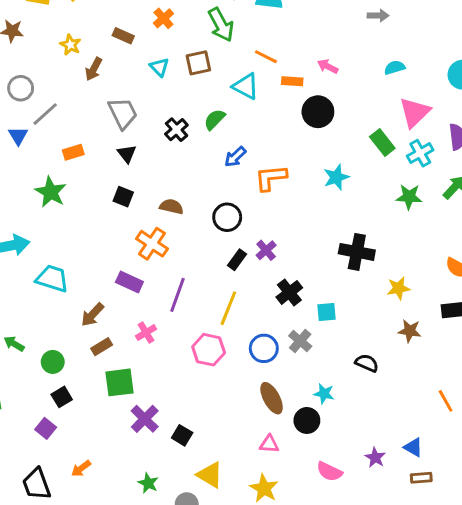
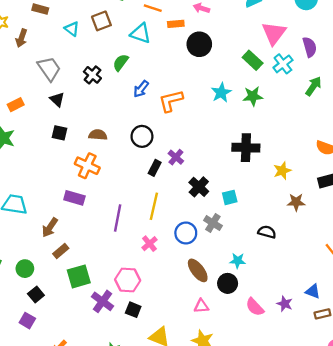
green star: (409, 197) -> (253, 96), moved
purple line: (177, 295) -> (118, 218), moved
pink cross: (146, 333) -> (149, 244), moved
pink hexagon: (209, 350) -> (128, 280), moved
pink semicircle: (329, 472) -> (255, 307), moved, turned 30

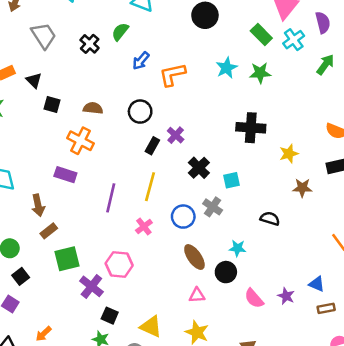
black triangle: (57, 99) -> (34, 80), moved
brown arrow: (50, 227) -> (38, 205), turned -48
black square: (133, 310) -> (110, 316), moved

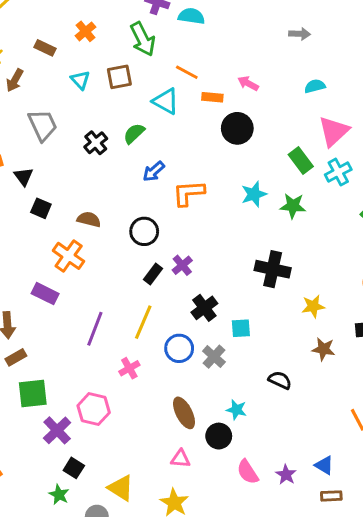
blue circle: (183, 217) -> (179, 348), moved

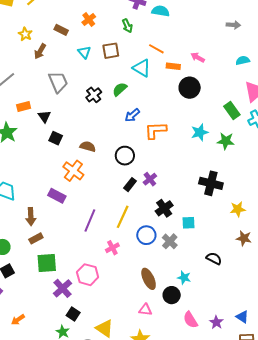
green arrow: (143, 39) -> (127, 26), size x0.6

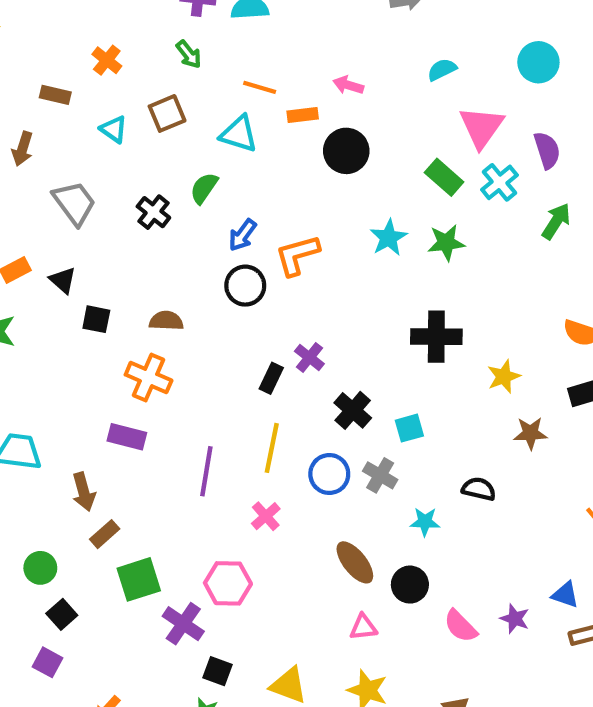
black circle: (125, 156) -> (245, 286), moved
cyan star: (184, 278) -> (425, 522), moved

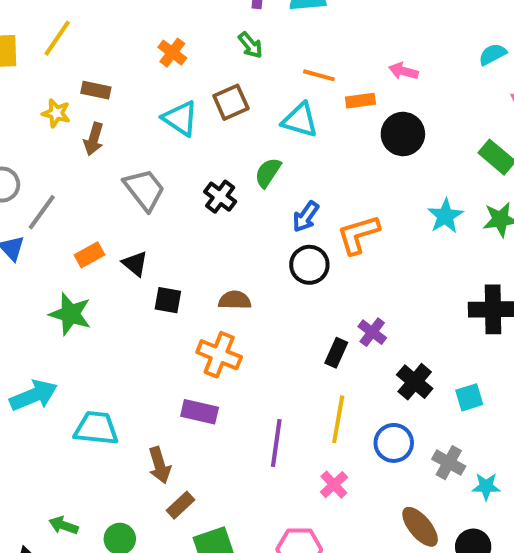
brown rectangle: (55, 95) -> (96, 90), moved
cyan triangle: (114, 129) -> (180, 118), size x1.4
gray cross: (380, 475) -> (449, 463), moved

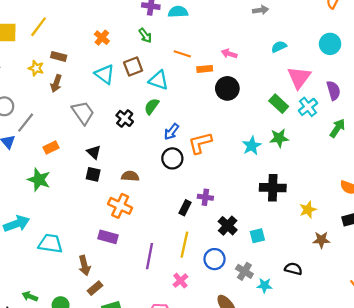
cyan triangle: (300, 120) -> (159, 80), moved
cyan star: (445, 216) -> (252, 146), moved
black triangle: (135, 264) -> (94, 152), moved
purple cross: (372, 332) -> (205, 197), turned -32

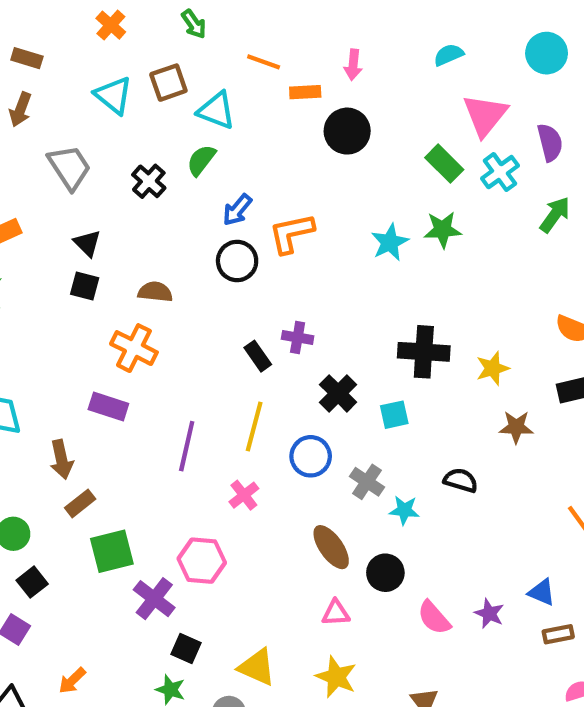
pink arrow: (229, 54) -> (353, 65), turned -104
black cross: (273, 188) -> (424, 352), moved
black rectangle: (185, 208) -> (258, 356), turned -64

